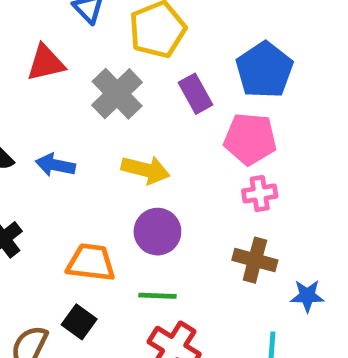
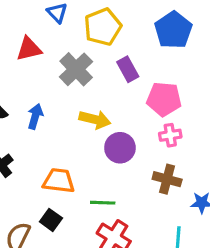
blue pentagon: (264, 70) -> (173, 30), moved
blue arrow: (55, 165) -> (35, 116), turned 95
purple circle: (157, 232) -> (120, 148), moved

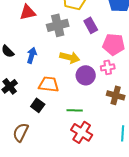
gray cross: (76, 69) -> (58, 25), turned 30
pink cross: (170, 135) -> (108, 67), moved
orange trapezoid: (59, 181) -> (49, 84), moved
black square: (51, 220) -> (38, 105), moved

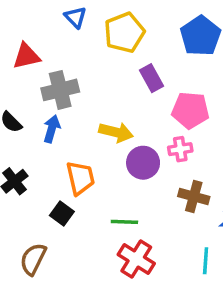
red triangle: (28, 12) -> (26, 56), moved
gray cross: (58, 25) -> (60, 90), moved
orange trapezoid: (49, 84) -> (80, 178), turned 70

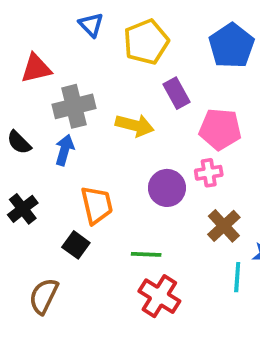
yellow arrow: (116, 132) -> (135, 125), moved
brown cross: (194, 196) -> (224, 226), turned 32
cyan line: (206, 261) -> (237, 277), moved

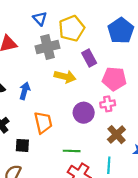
gray cross: (74, 106) -> (48, 47), moved
black square: (76, 245) -> (22, 145), moved, turned -32
cyan line: (237, 277) -> (109, 165), moved

